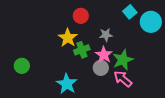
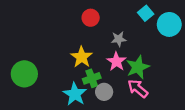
yellow star: (68, 38) -> (82, 57), moved
green cross: (82, 50) -> (92, 78), moved
green circle: (22, 66) -> (24, 74), size x1.5
gray circle: (101, 68) -> (104, 92), moved

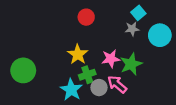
cyan circle: (169, 24) -> (160, 35), moved
gray star: (119, 39) -> (132, 29), moved
pink star: (116, 62) -> (111, 59), turned 30
pink arrow: (138, 88) -> (117, 84), moved

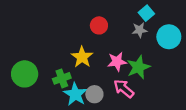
red circle: (86, 17) -> (99, 25), moved
green cross: (87, 75) -> (62, 78), moved
gray circle: (99, 88) -> (94, 94), moved

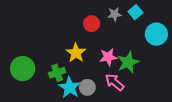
gray star: (140, 30) -> (115, 14), moved

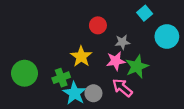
gray star: (115, 14) -> (122, 42), moved

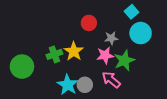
cyan circle: (167, 36) -> (141, 33), moved
green cross: (61, 78) -> (54, 54), moved

